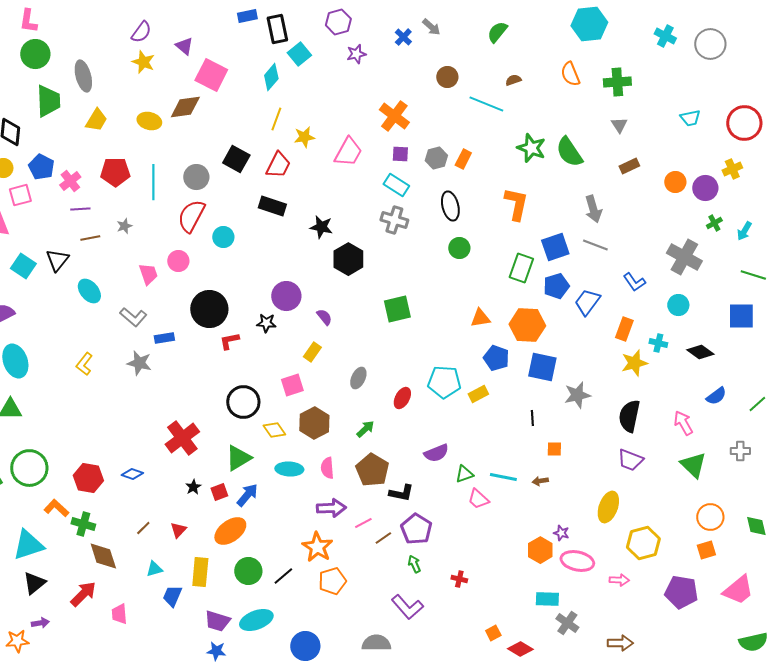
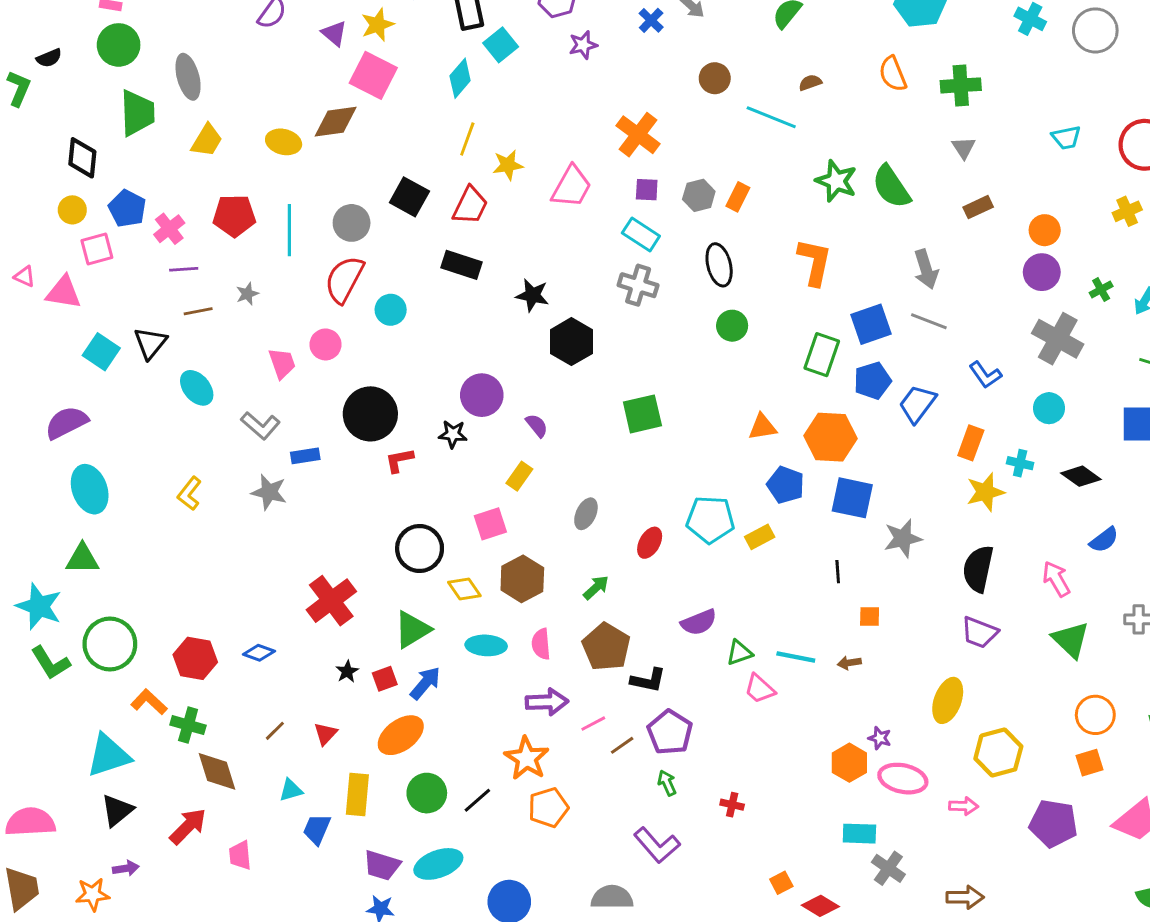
yellow star: (143, 62) -> (378, 25), moved, turned 30
purple circle: (705, 188) -> (1042, 272), moved

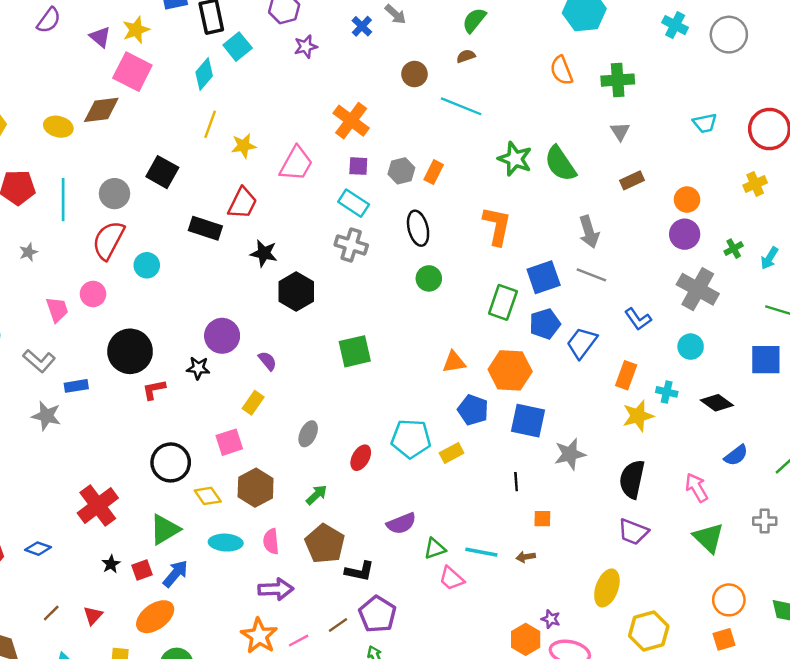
brown semicircle: (810, 83) -> (466, 56), moved
red trapezoid: (470, 206) -> (242, 203), moved
pink line: (593, 724) -> (299, 641), moved

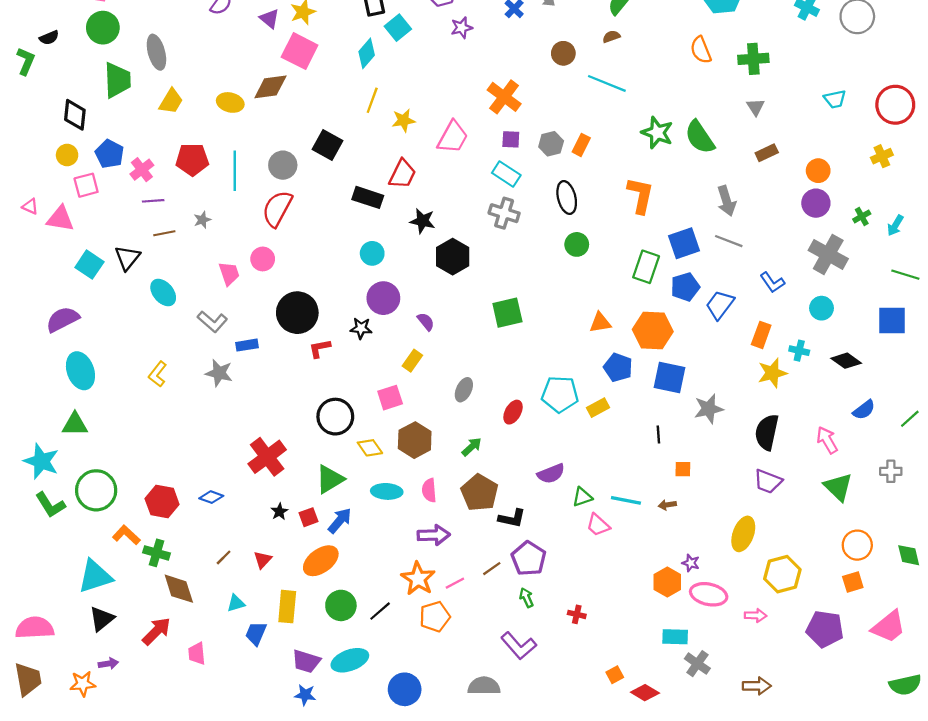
cyan circle: (147, 265) -> (372, 253), moved

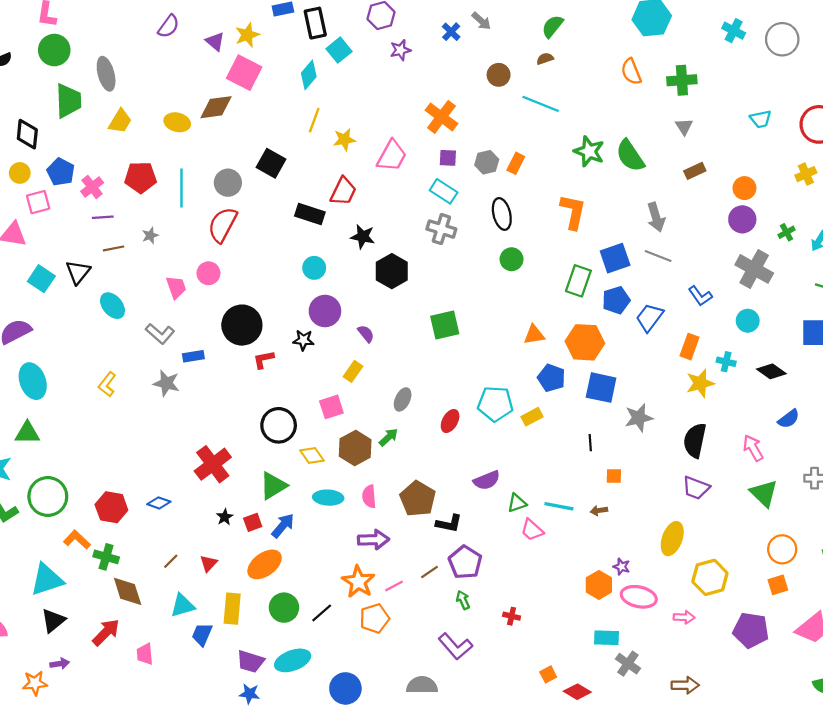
green arrow: (472, 447) -> (389, 437), moved
cyan triangle: (236, 603) -> (183, 605), size x1.4

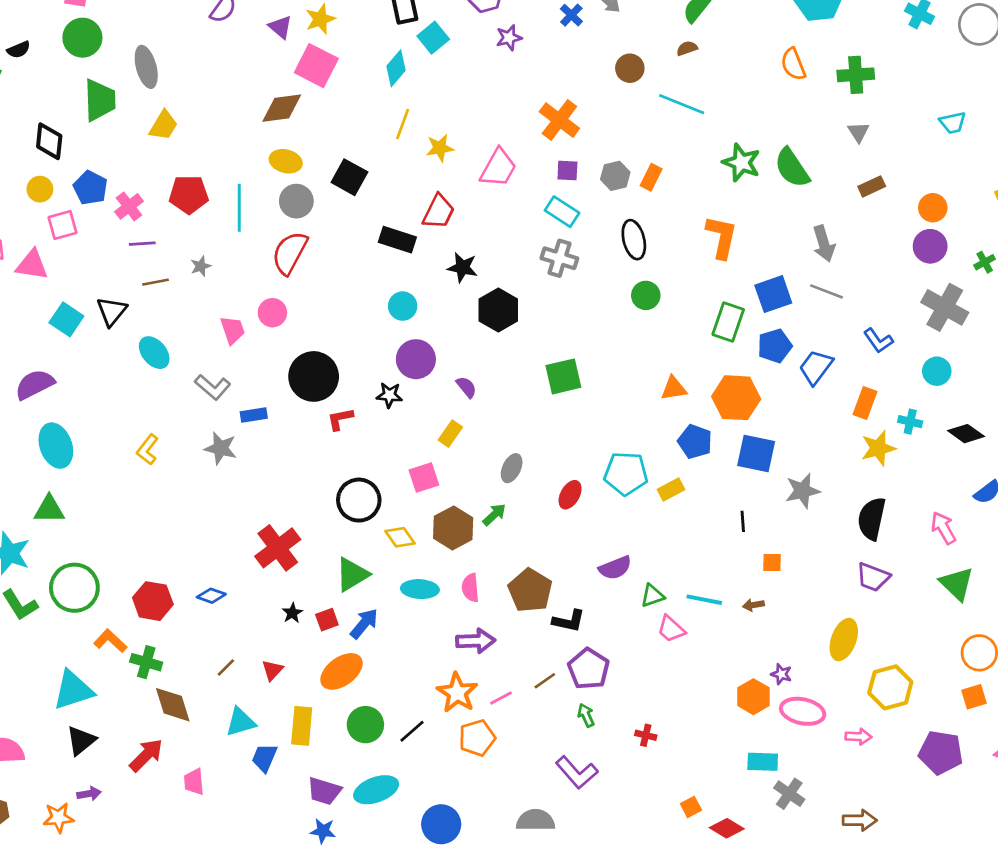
yellow ellipse: (177, 122) -> (286, 161), moved

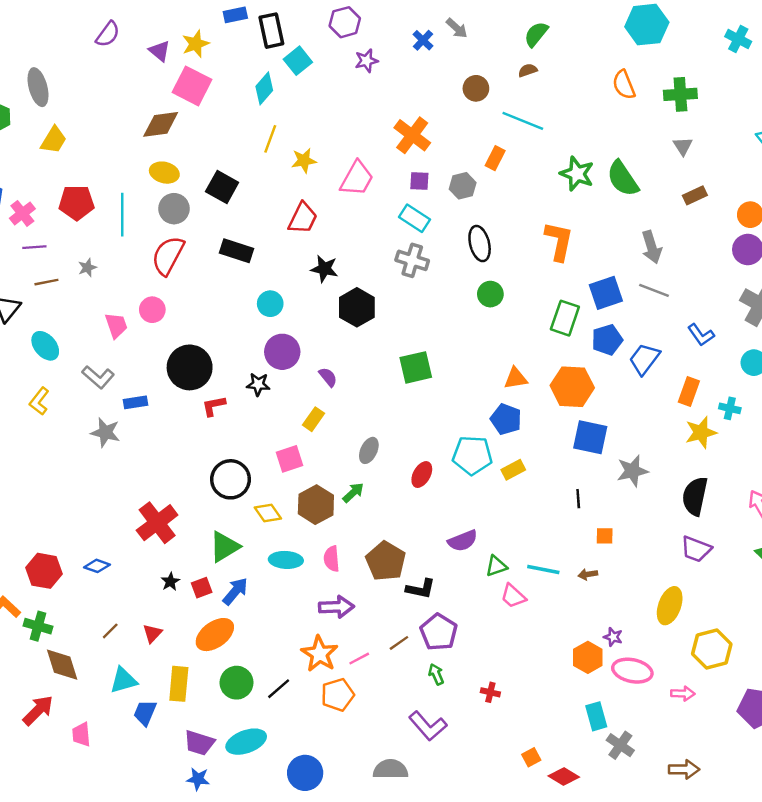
orange rectangle: (651, 177) -> (495, 158), moved
black rectangle: (397, 240) -> (237, 251), moved
blue pentagon: (695, 442) -> (506, 419), moved
yellow L-shape: (148, 450) -> (39, 401), moved
cyan rectangle: (763, 762) -> (596, 716), turned 72

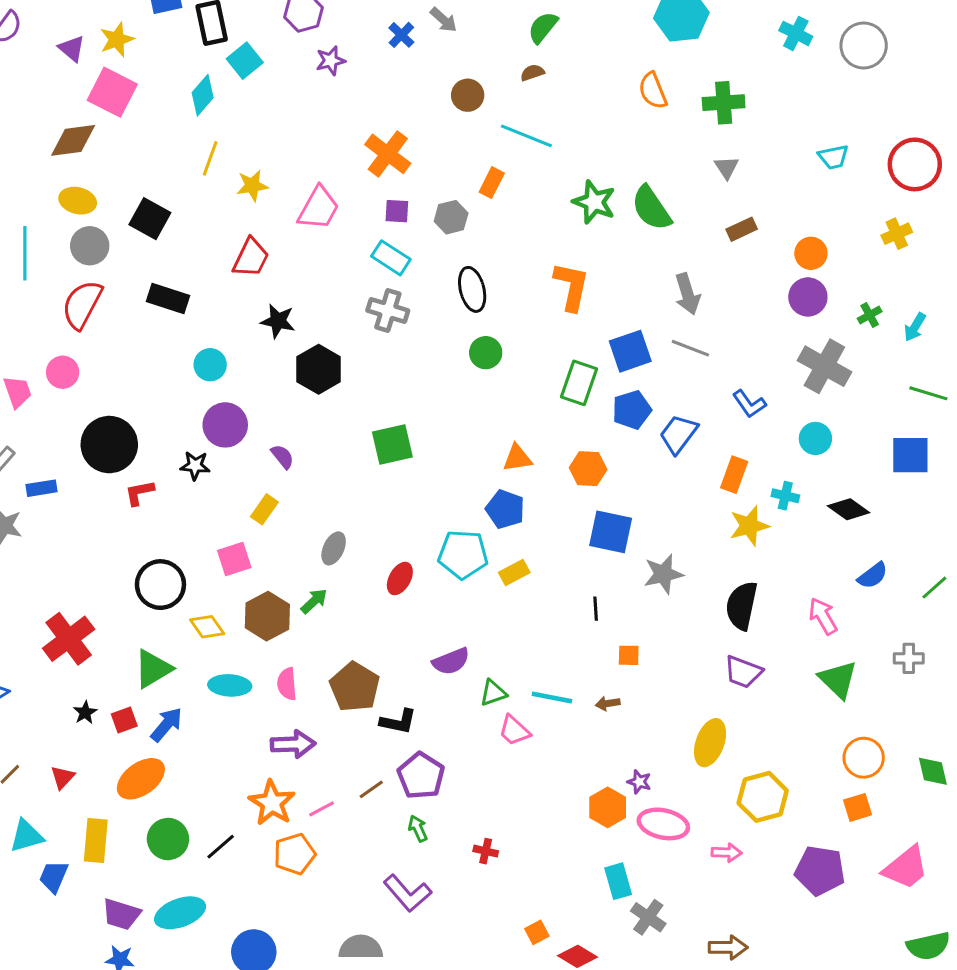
orange hexagon: (572, 387) -> (588, 469), size x0.7

